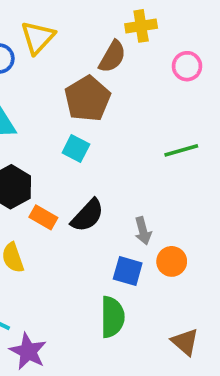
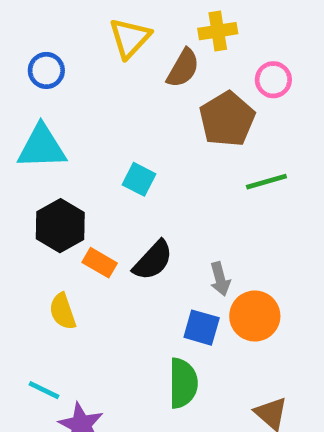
yellow triangle: (38, 37) -> (130, 38), moved
brown pentagon: (87, 99) -> (227, 119), moved
orange circle: (172, 261) -> (255, 316), size x1.4

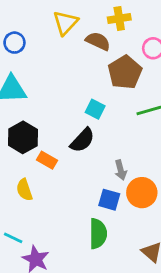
brown semicircle: (183, 68) -> (98, 41), turned -95
cyan square: (139, 179) -> (95, 109), moved
black semicircle: (153, 260) -> (82, 140), moved

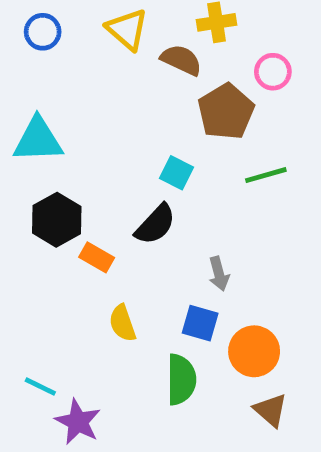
yellow triangle: (65, 23) -> (127, 29), turned -32
blue circle: (14, 43) -> (43, 32), moved
yellow semicircle: (24, 190) -> (123, 323), moved
orange circle: (142, 193) -> (254, 351), moved

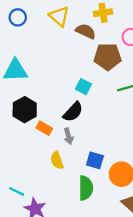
brown pentagon: (226, 112) -> (108, 57), turned 30
gray arrow: (219, 274) -> (68, 136), moved

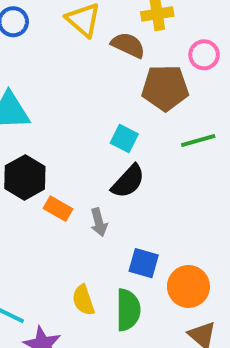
black semicircle: (73, 112) -> (128, 181), moved
yellow semicircle: (57, 160) -> (83, 300), moved

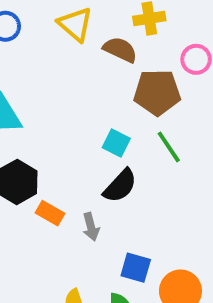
green line: (198, 140) -> (169, 147), moved, turned 72

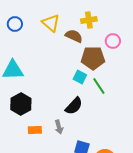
cyan square: (116, 143) -> (80, 77), moved
orange rectangle: (50, 213) -> (35, 130), moved, turned -32

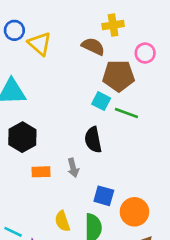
yellow triangle: (51, 23) -> (40, 44), moved
green line: (99, 86) -> (126, 113), turned -36
black semicircle: (74, 106) -> (93, 140), turned 126

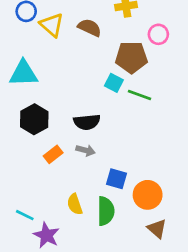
brown semicircle: (93, 46) -> (90, 28), moved
black semicircle: (93, 140) -> (87, 122), moved, turned -85
gray arrow: (73, 168) -> (86, 150), turned -60
orange rectangle: (41, 172) -> (53, 154), turned -36

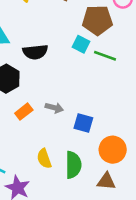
black semicircle: (87, 122) -> (35, 52), moved
blue square: (117, 179) -> (83, 123), moved
brown triangle: (157, 229) -> (106, 181), moved, turned -36

